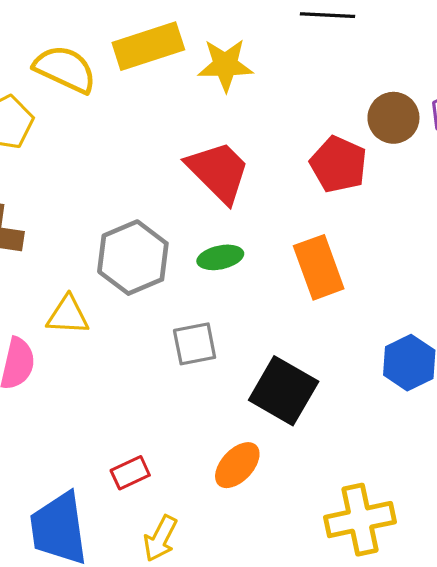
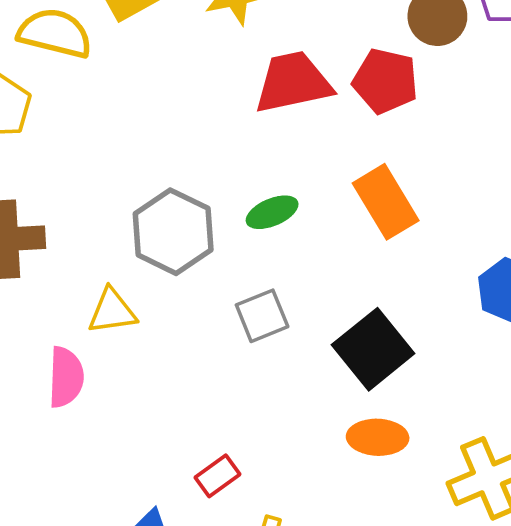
red trapezoid: (218, 172) -> (293, 82), moved, turned -46
black square: (284, 391) -> (373, 349), turned 32
orange ellipse: (237, 465) -> (378, 437), moved, turned 60

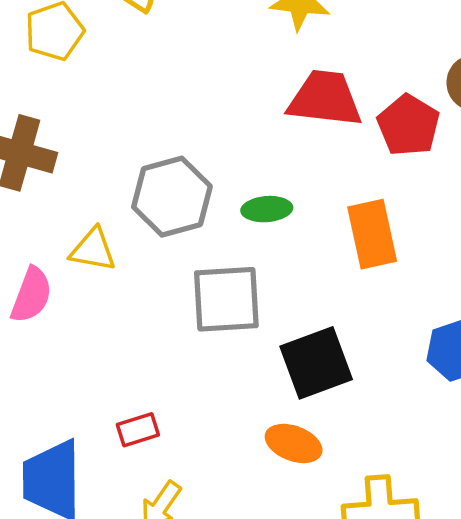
gray square: (262, 316) -> (226, 299), size x1.5

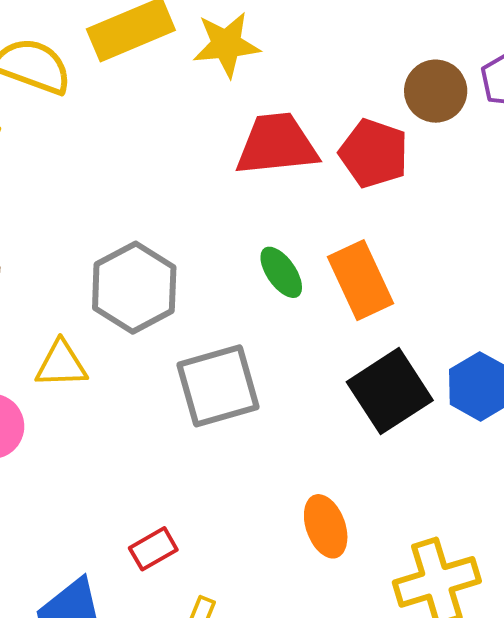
green ellipse: (267, 209) -> (281, 272), moved, turned 72
black square: (316, 363) -> (390, 391), moved
orange ellipse: (294, 443) -> (326, 526), turned 62

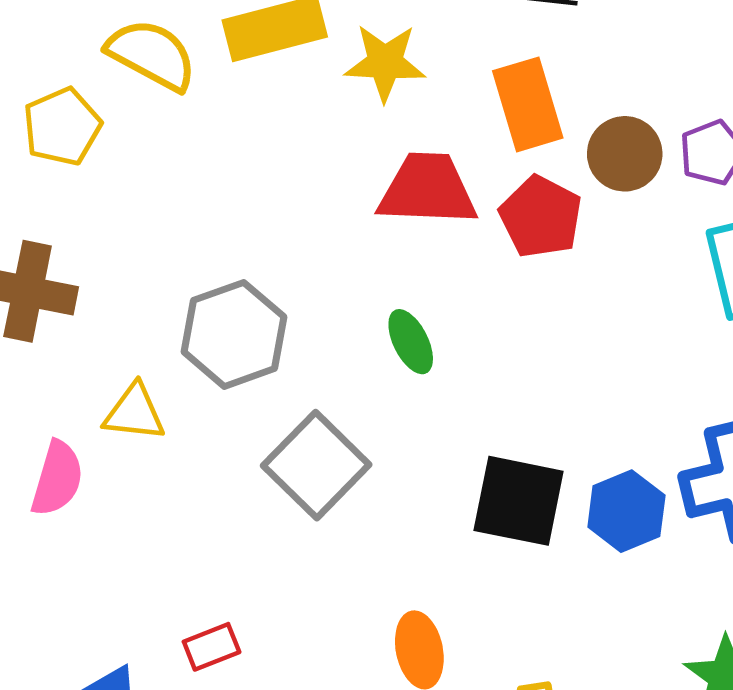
orange rectangle: (360, 280) -> (528, 104), moved
gray square: (218, 386) -> (316, 465), turned -38
black square: (390, 391) -> (519, 501), turned 36

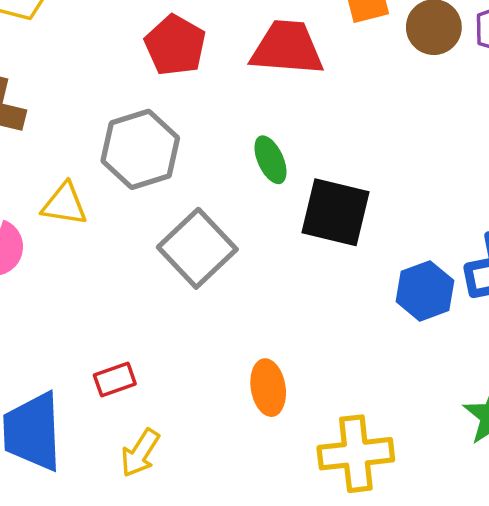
red pentagon: (541, 217) -> (175, 45), moved
black square: (519, 501) -> (335, 212), moved

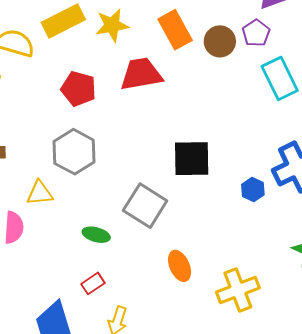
green ellipse: (270, 160) -> (96, 235), moved, turned -36
gray square: (197, 248) -> (145, 206), moved
blue hexagon: (425, 291) -> (253, 190), size x0.7

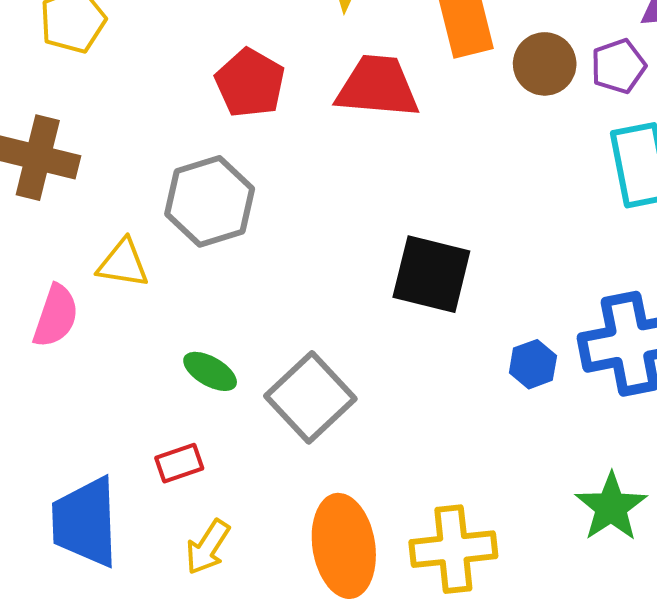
gray square: (145, 206) -> (310, 397), moved
orange ellipse: (180, 266) -> (344, 546), moved, size x1.6

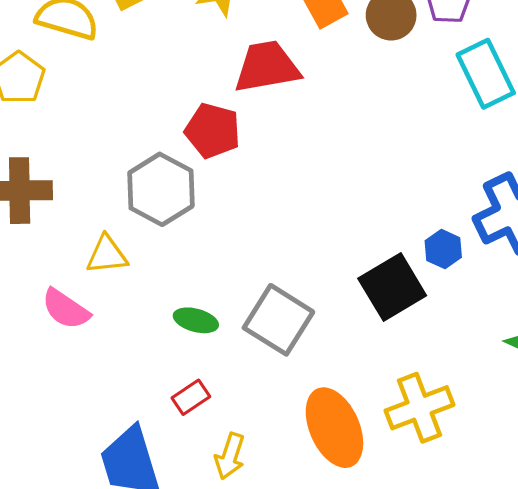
red pentagon: (250, 83) -> (213, 131), moved
black square: (431, 274) -> (392, 287), moved, turned -30
pink semicircle: (56, 316) -> (66, 309), turned 120

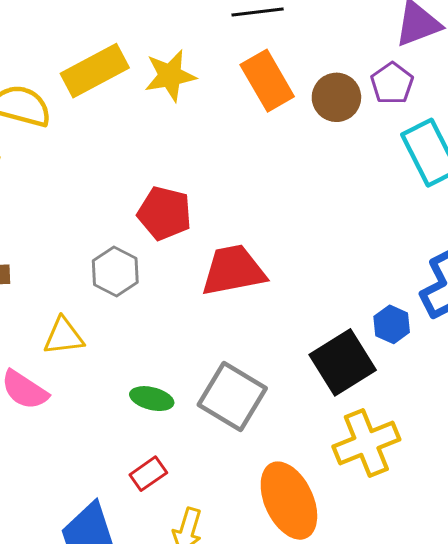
red trapezoid: (267, 67) -> (233, 270), moved
gray hexagon: (161, 189) -> (115, 271), size x0.7
yellow cross: (420, 408) -> (366, 443), moved

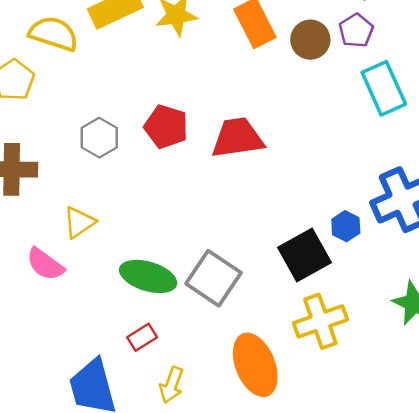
red trapezoid: (233, 270) -> (237, 138), moved
gray hexagon: (115, 271) -> (99, 138), moved
yellow triangle: (64, 336) -> (79, 222), turned -30
green ellipse: (152, 399) -> (148, 276), size x1.6

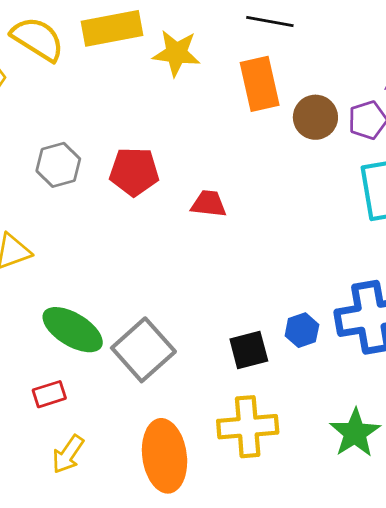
red pentagon: (166, 127) -> (134, 172), turned -30
red trapezoid: (237, 138) -> (209, 204), size x0.6
black square: (304, 255) -> (249, 350), size x0.7

